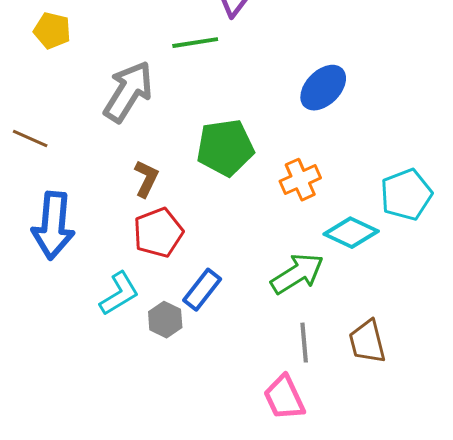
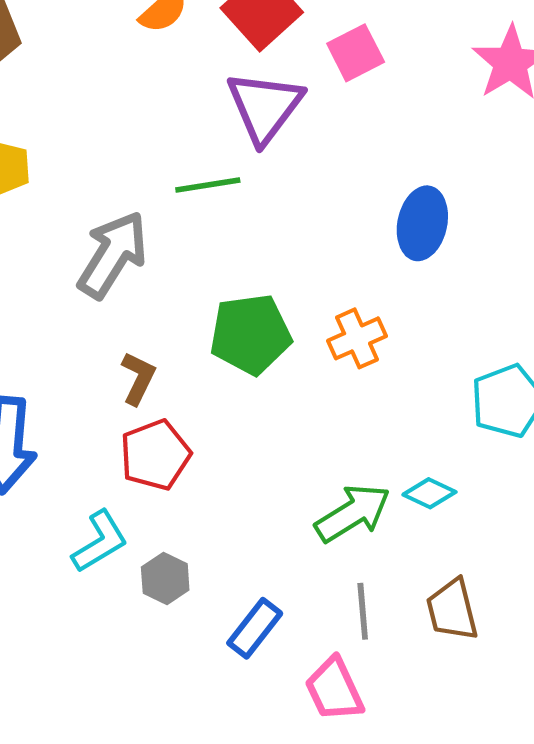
blue ellipse: (323, 88) -> (422, 223), moved, turned -33
orange cross: (300, 180) -> (357, 338), moved
cyan diamond: (351, 233) -> (429, 493), moved, size x0.7
blue rectangle: (202, 290) -> (255, 628), moved

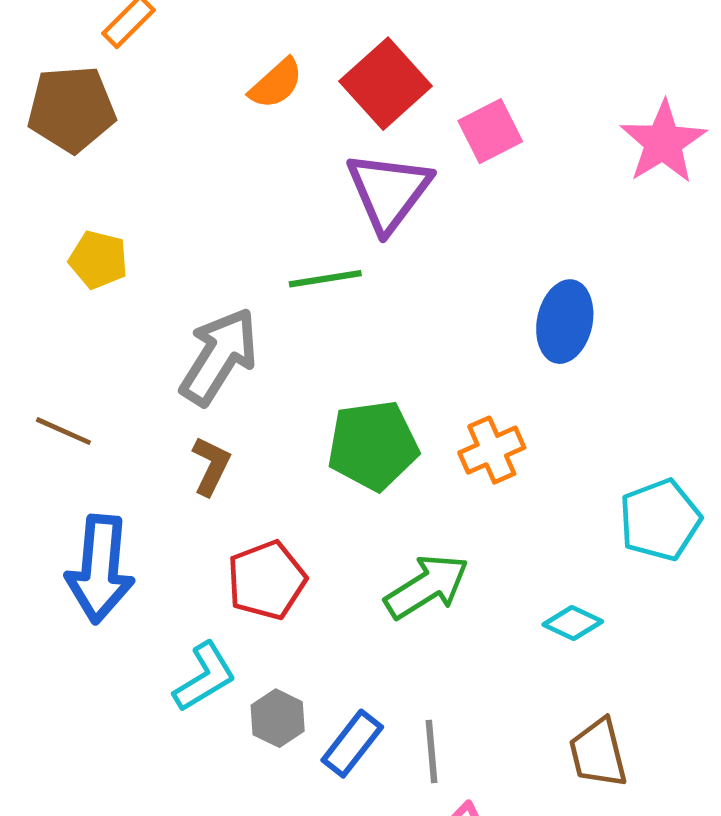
brown L-shape: (138, 378) -> (211, 466), moved
green arrow: (353, 513) -> (427, 586), moved
gray line: (363, 611) -> (432, 751), moved
blue rectangle: (255, 628) -> (352, 744), moved

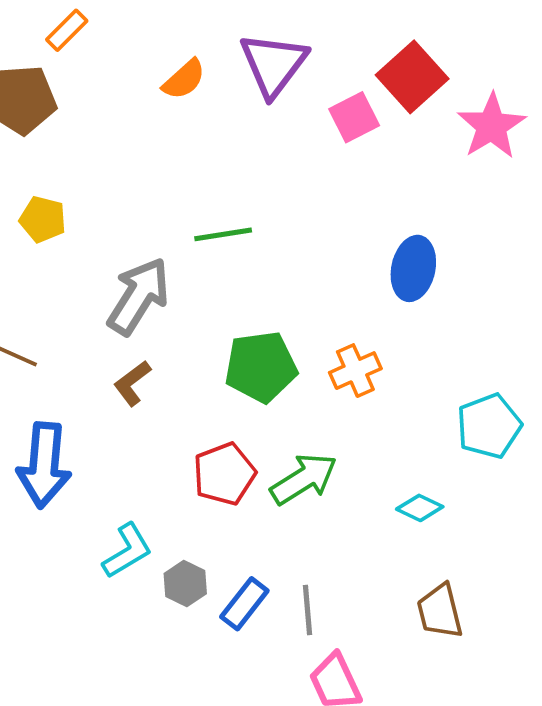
red square: (386, 84) -> (412, 77), moved
purple triangle: (389, 191) -> (273, 64), moved
brown L-shape: (211, 466) -> (132, 383), turned -153
red pentagon: (267, 580) -> (224, 474), moved

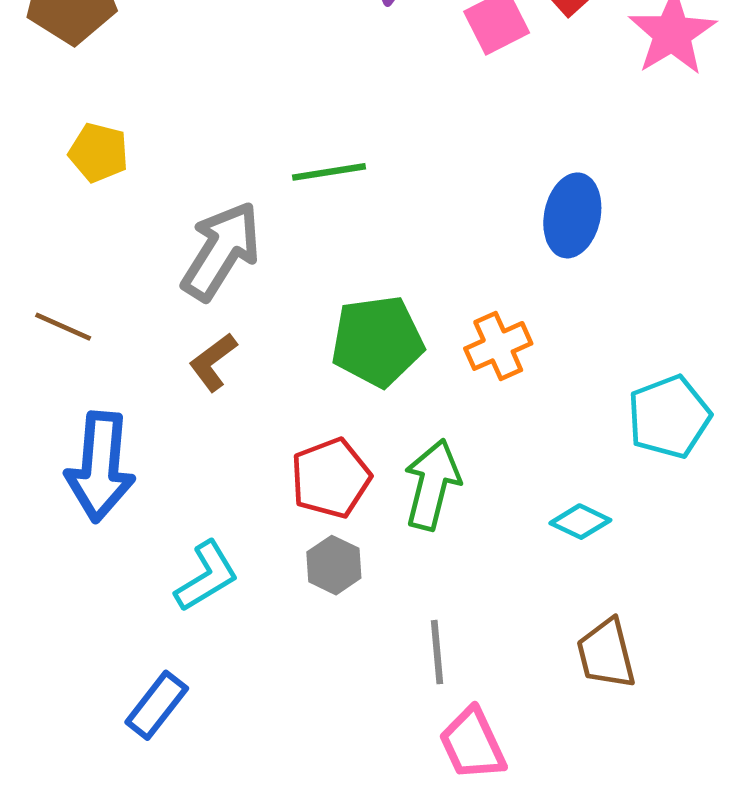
green arrow: (304, 479) -> (432, 485), turned -44
gray hexagon: (185, 584) -> (334, 565), moved
blue rectangle: (244, 604) -> (157, 705), moved

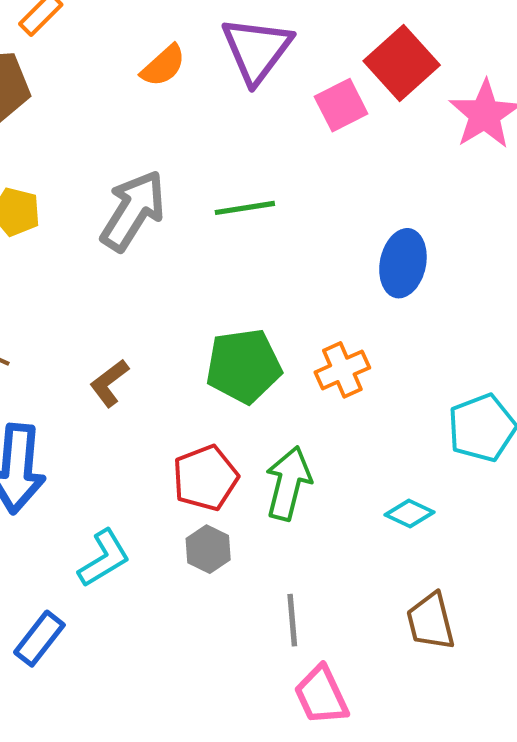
green line: (329, 172) -> (245, 208), moved
gray arrow: (221, 251) -> (133, 211), moved
blue rectangle: (157, 705) -> (39, 639), moved

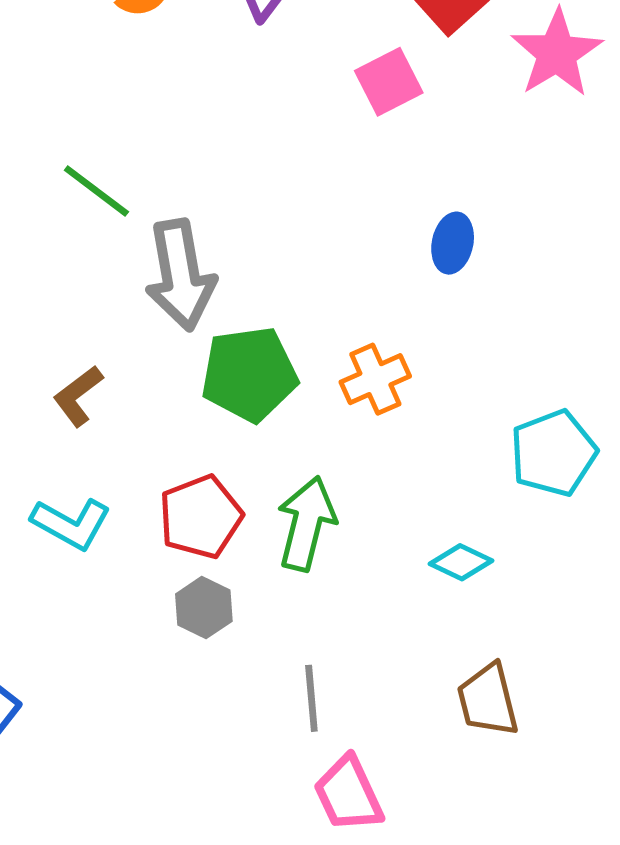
pink square: (341, 105) -> (389, 82), moved
green line: (245, 208) -> (96, 191), moved, turned 46
gray arrow: (133, 211) -> (180, 275), moved, turned 138
blue ellipse: (403, 263) -> (453, 243), size x0.7
cyan L-shape: (104, 558) -> (71, 524), moved, turned 60

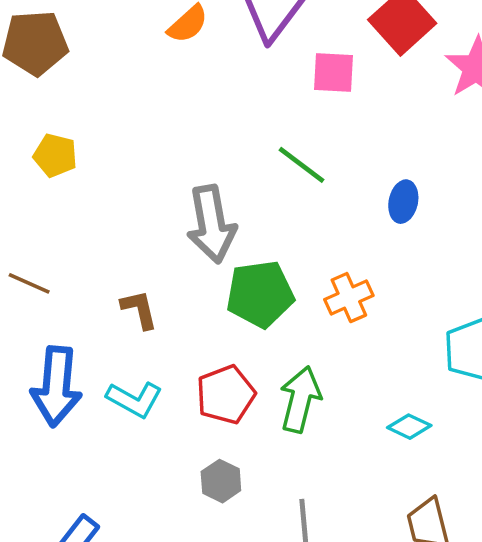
pink square: (389, 82) -> (333, 73), moved, turned 30
green line: (96, 191) -> (301, 165), moved
brown L-shape: (78, 396) -> (139, 309), turned 114
gray hexagon: (204, 608) -> (221, 481), moved

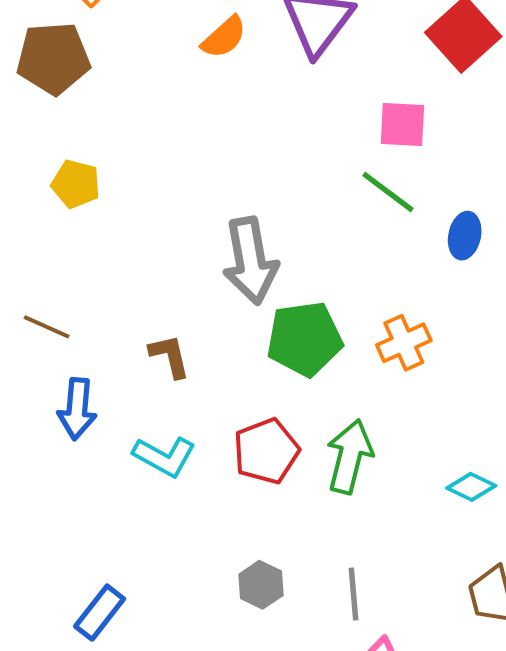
pink square: (333, 73) -> (402, 125), moved
green line: (301, 165) -> (388, 192), moved
blue arrow: (56, 386) -> (77, 409), moved, size x0.7
gray hexagon: (221, 481) -> (261, 585), moved

